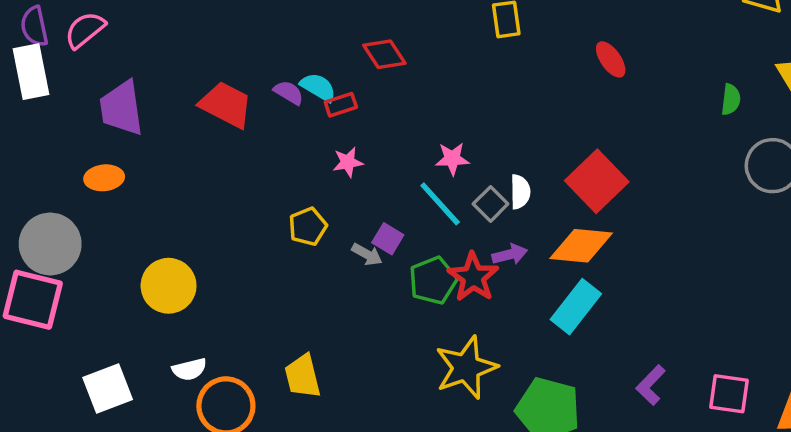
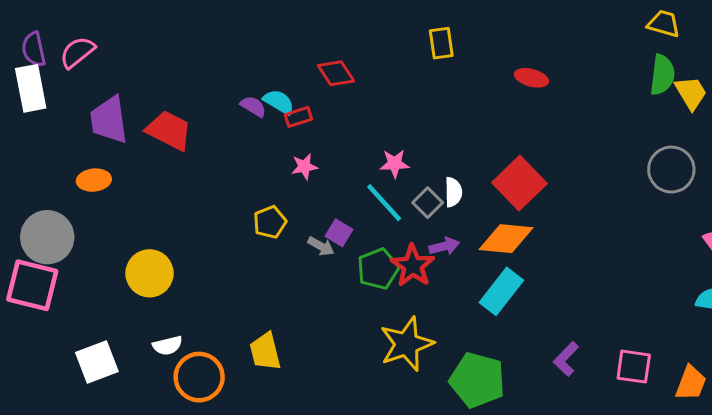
red ellipse: (611, 59) -> (531, 78), turned -40
green semicircle: (731, 99) -> (662, 75), moved, size x1.5
red trapezoid: (226, 105) -> (169, 130), moved

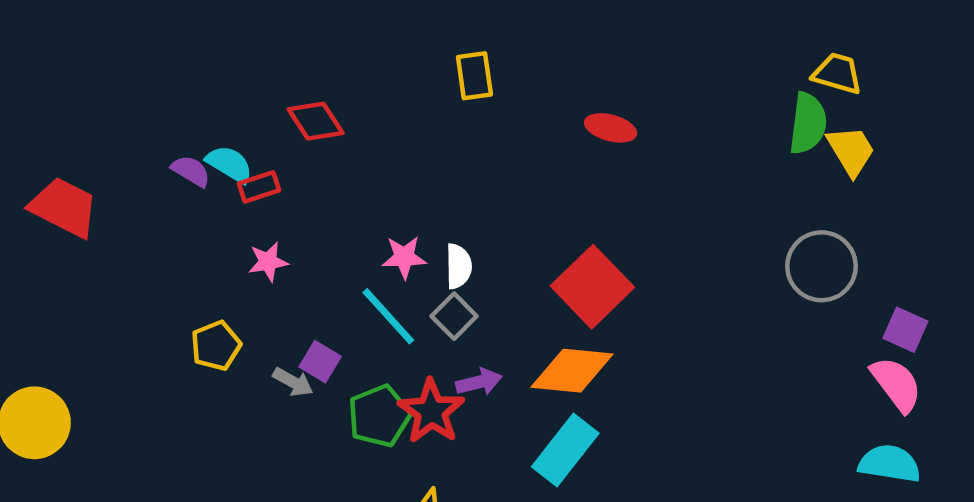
yellow trapezoid: (664, 24) -> (837, 73), moved
white semicircle: (453, 192) -> (459, 266), moved

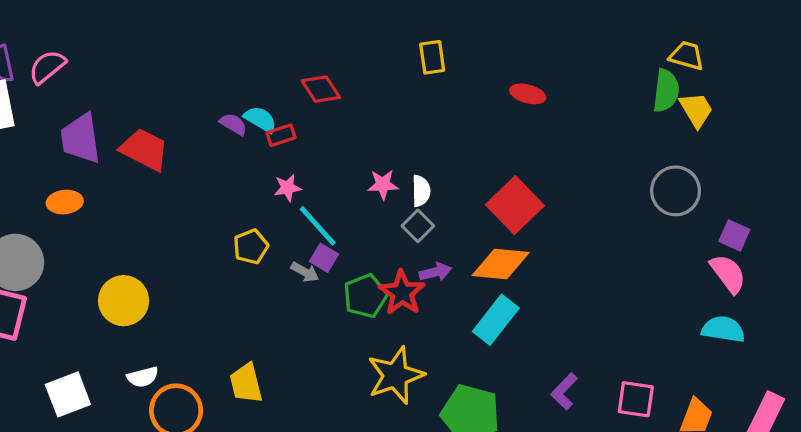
cyan line: (388, 316) -> (318, 226), moved

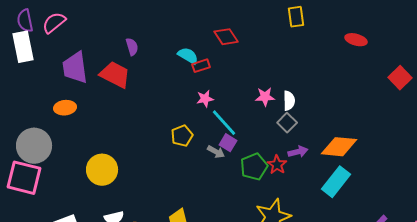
purple semicircle: (233, 124) -> (132, 47), moved, turned 42
red square: (515, 205) -> (400, 78), moved, size x0.7
red star: (402, 293) -> (277, 165), size x0.7

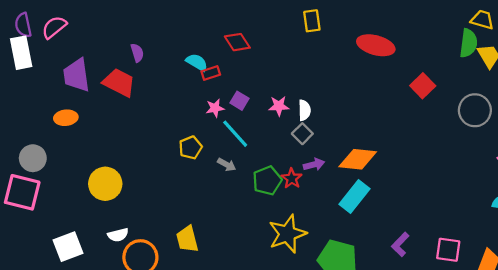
red ellipse: (356, 40) -> (376, 45), size x1.6
purple square: (228, 143) -> (239, 101), moved
gray circle: (34, 146) -> (33, 158), size x0.7

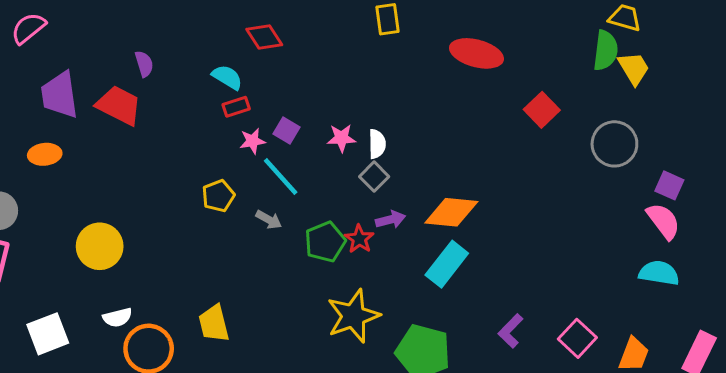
red diamond: (237, 42) -> (264, 37), moved
red rectangle: (211, 73) -> (236, 107), moved
pink square: (448, 250) -> (577, 338), turned 35

